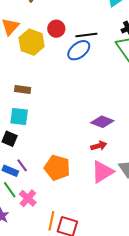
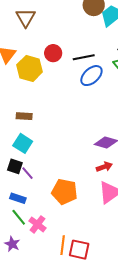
blue ellipse: (79, 50) -> (91, 76), moved
cyan square: (19, 116) -> (23, 143), turned 30
purple line: (22, 165) -> (28, 173), moved

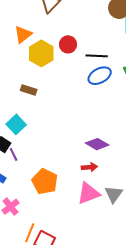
brown rectangle: (24, 116) -> (29, 90), moved

